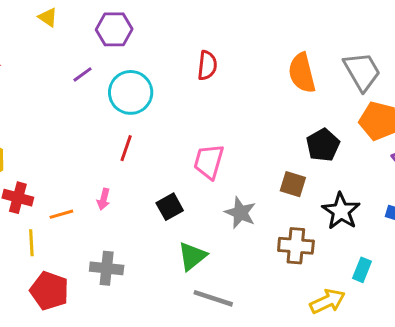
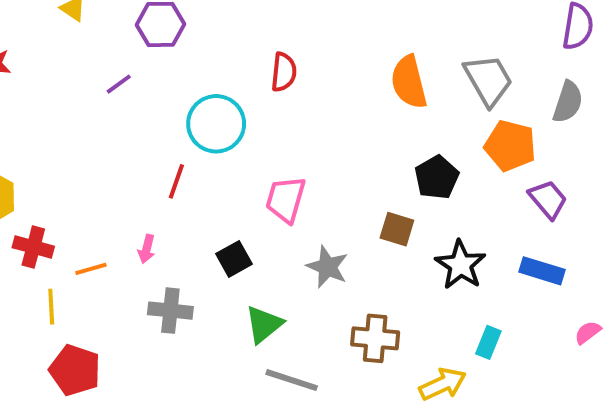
cyan circle: (131, 92) -> (216, 124), moved
brown cross: (296, 246) -> (375, 338), moved
gray cross: (107, 268) -> (170, 311), moved

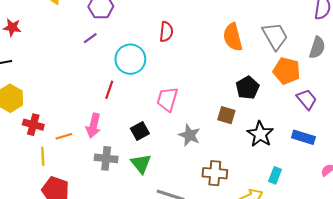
purple line: (119, 84) -> (90, 38), moved
pink arrow: (147, 249) -> (93, 126), size x1.6
green triangle: (264, 324) -> (141, 164), moved, turned -30

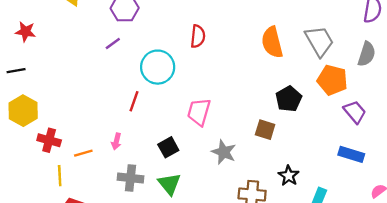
pink arrow: (93, 126) -> (116, 141), size x0.6
black star: (260, 134) -> (289, 176), moved, size x0.7

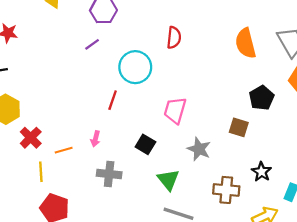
red cross: (49, 140) -> (31, 138), turned 30
black square: (168, 147) -> (145, 144), turned -30
green triangle: (169, 184) -> (168, 180), moved

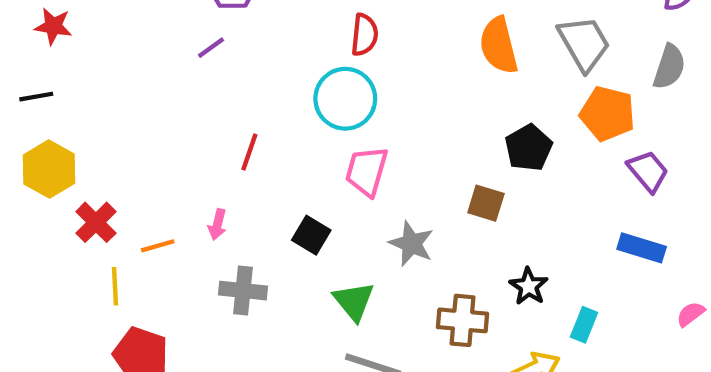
cyan circle: (135, 67) -> (345, 99), moved

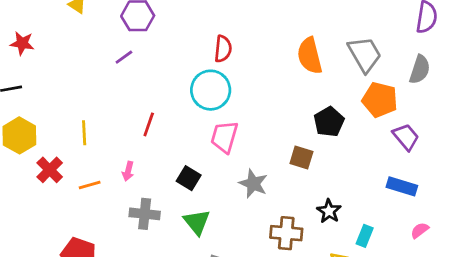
yellow line: (115, 286) -> (84, 133), moved
green triangle: (354, 301) -> (197, 222), moved
pink semicircle: (691, 314) -> (420, 230), moved

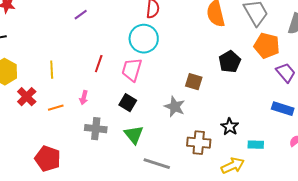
pink trapezoid: (224, 137) -> (132, 70), moved
brown square: (301, 157) -> (194, 82), moved
cyan rectangle: (365, 236) -> (256, 145), turned 70

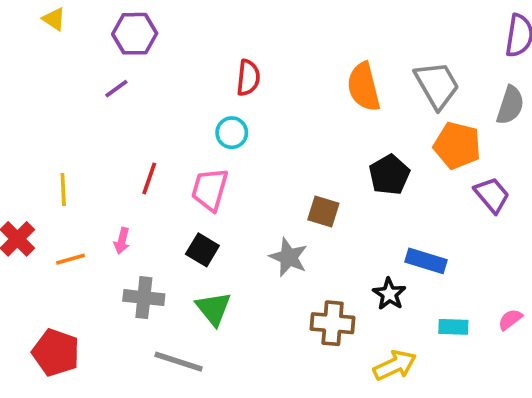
cyan circle: (144, 39) -> (232, 133), size x0.6
blue rectangle: (283, 109) -> (426, 261), moved
cyan rectangle: (256, 145) -> (453, 327), moved
gray line: (157, 164) -> (179, 362), moved

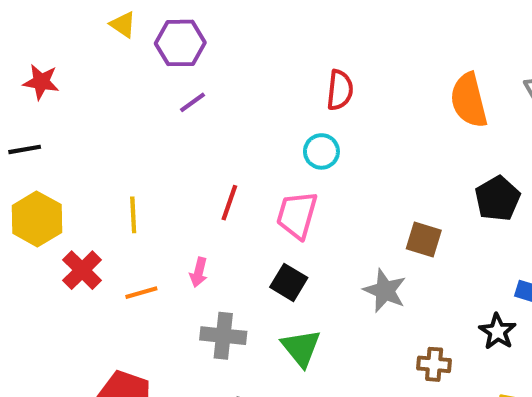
purple hexagon: (135, 34) -> (180, 43), moved
brown cross: (333, 323) -> (434, 364), size x0.7

